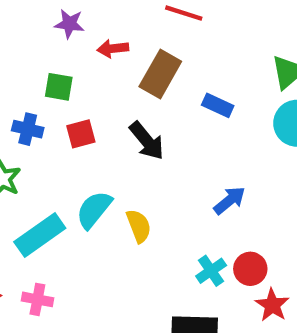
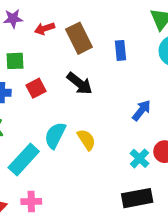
brown rectangle: (160, 74) -> (79, 38), turned -44
blue rectangle: (218, 105) -> (120, 50), turned 72

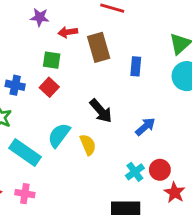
green square: (15, 61) -> (52, 60), moved
black arrow: (80, 83) -> (101, 111), moved
red square: (36, 88) -> (49, 87), turned -30
cyan rectangle: (24, 159) -> (25, 152), turned 72

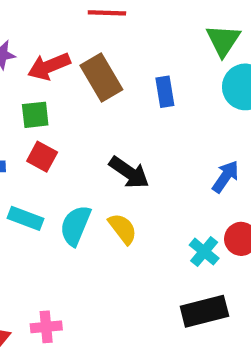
red arrow: (68, 32) -> (49, 66), size x1.4
blue arrow: (145, 127) -> (226, 177), moved
cyan rectangle: (25, 152) -> (25, 218), moved, size x0.7

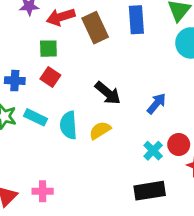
blue rectangle: (165, 92) -> (136, 20), moved, size x1.4
blue arrow: (226, 177) -> (156, 104), moved
cyan semicircle: (75, 225) -> (68, 125), turned -32
yellow semicircle: (123, 229) -> (100, 130), turned -90

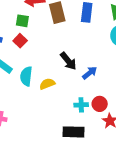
black arrow: (108, 93) -> (68, 61), moved
cyan cross: (153, 151) -> (81, 105), turned 32

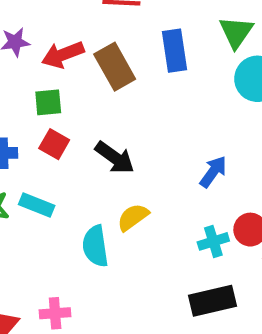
black arrow: (68, 61) -> (115, 158), moved
cyan semicircle: (26, 76) -> (95, 246), moved

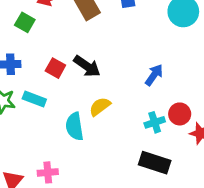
green square: (48, 102) -> (25, 22), moved, turned 36
red square: (54, 144) -> (55, 68), moved
black rectangle: (212, 301) -> (155, 163), turned 32

